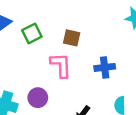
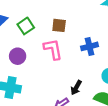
purple circle: (38, 98) -> (18, 56), moved

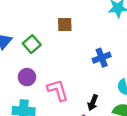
brown square: (59, 25) -> (65, 25), moved
pink L-shape: (53, 49) -> (58, 90), moved

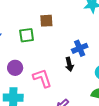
green square: (32, 44) -> (27, 35), moved, turned 35
black arrow: (93, 103) -> (69, 64), moved, turned -32

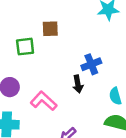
pink L-shape: (42, 78) -> (44, 101), turned -30

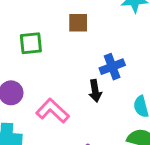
brown square: (50, 29) -> (78, 23), moved

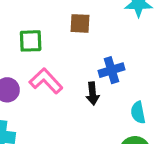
pink L-shape: (52, 111) -> (46, 81), moved

